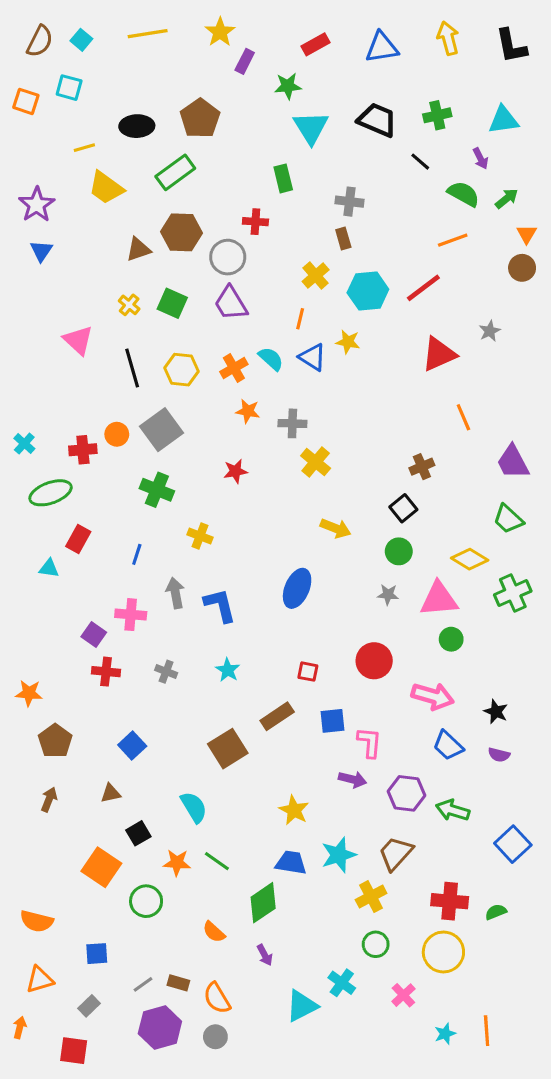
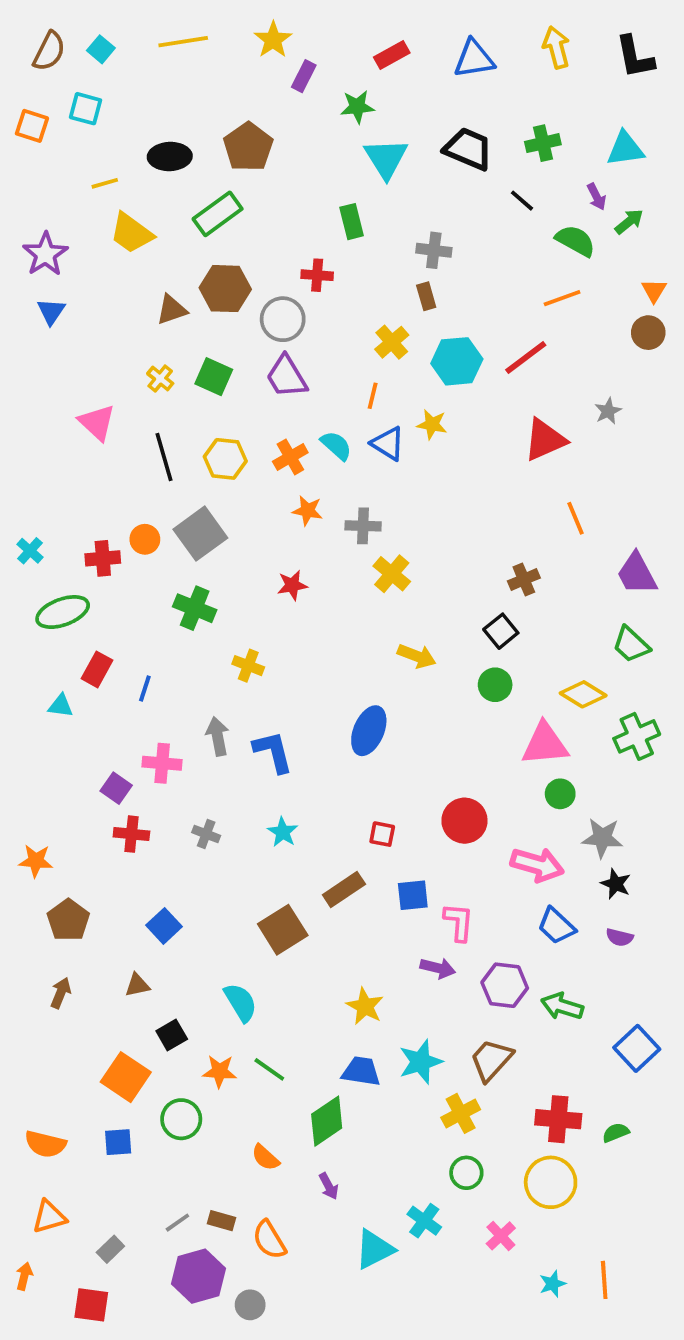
green arrow: (507, 198) -> (629, 222), moved
blue line: (137, 554) -> (145, 689), moved
gray star: (388, 595) -> (602, 838), moved, size x1.5
blue square: (97, 954) -> (118, 1142), moved
gray circle: (215, 1037) -> (250, 1305), moved

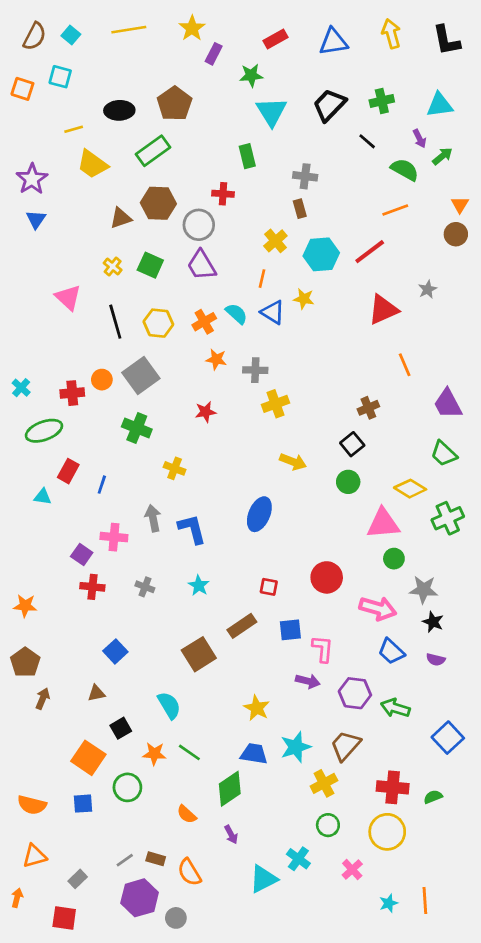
black trapezoid: (468, 149) -> (329, 105), turned -69
yellow cross: (392, 574) -> (275, 404), turned 30
brown pentagon: (68, 920) -> (25, 662), moved

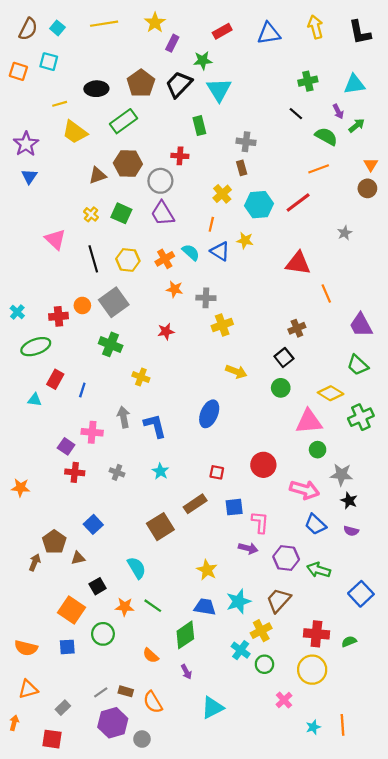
black trapezoid: (329, 105) -> (179, 84), moved
red triangle: (383, 310) -> (298, 263), moved, turned 32
brown pentagon: (25, 662) -> (54, 542), moved
cyan cross: (298, 859) -> (241, 650), moved

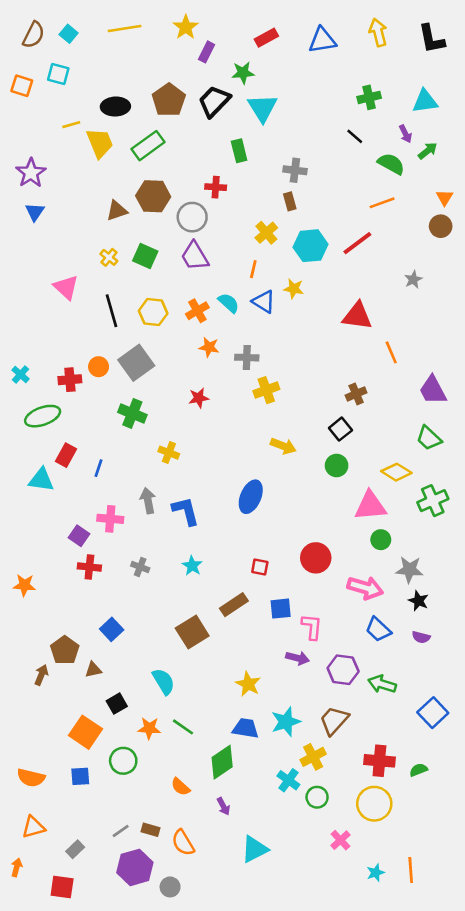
yellow trapezoid: (75, 132) -> (100, 143), moved, turned -148
cyan triangle: (35, 400) -> (41, 480), size x1.5

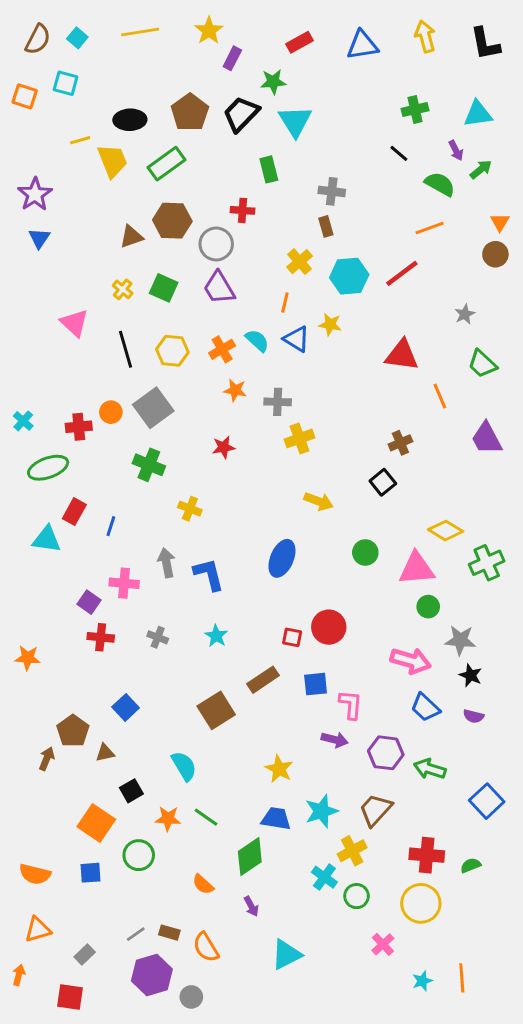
green trapezoid: (429, 438) -> (482, 364), moved
green circle: (337, 466) -> (365, 552), moved
red circle: (316, 558) -> (329, 627), moved

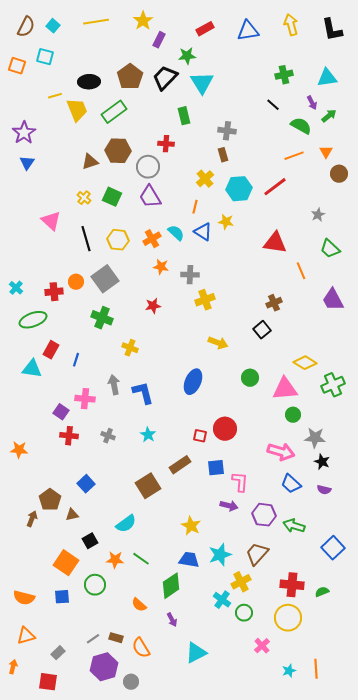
orange triangle: (500, 222) -> (326, 152), moved
cyan semicircle: (184, 766) -> (126, 524), turned 85

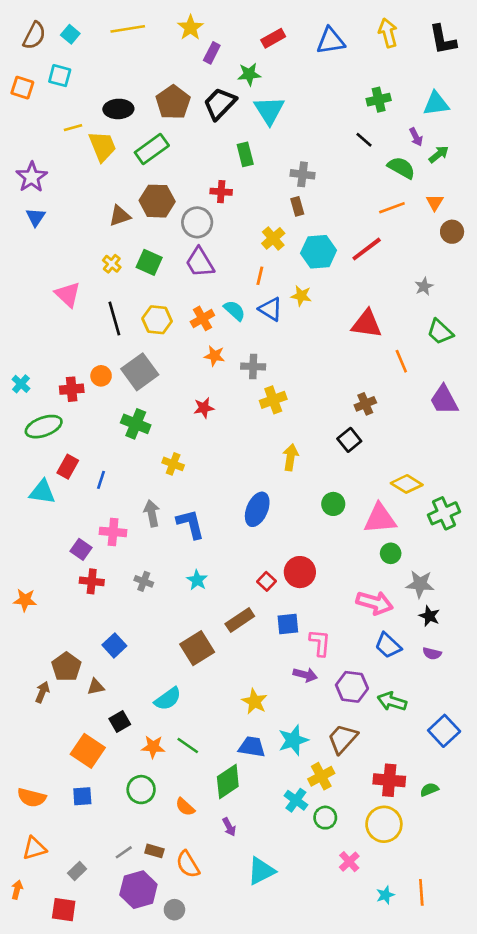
yellow arrow: (218, 343) -> (291, 457), turned -102
red square: (200, 436) -> (267, 581), turned 32
green circle: (95, 585) -> (141, 790), moved

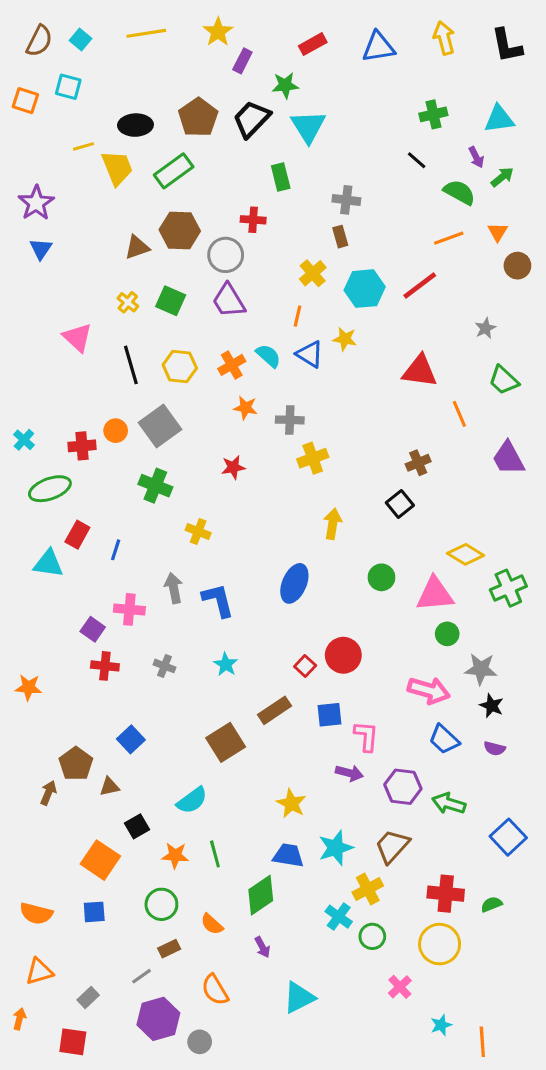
green line: (188, 746) -> (215, 854), turned 40
brown rectangle: (154, 851) -> (169, 949), moved, turned -42
orange line: (421, 892) -> (482, 1042), moved

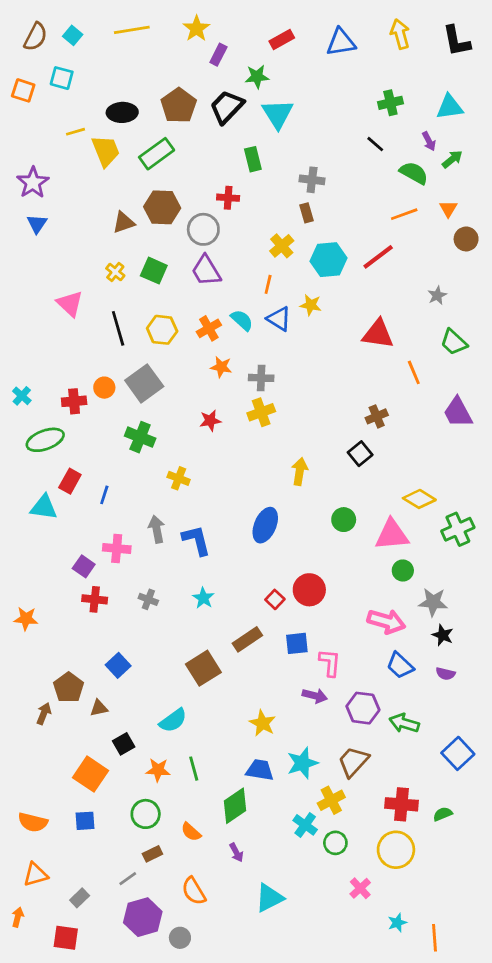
yellow cross: (313, 458) -> (261, 412), moved

